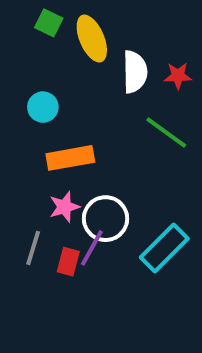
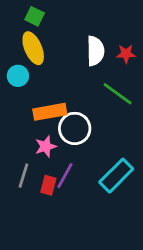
yellow ellipse: (92, 39) -> (33, 48), moved
cyan circle: (43, 107) -> (18, 76), moved
white circle: (106, 219) -> (75, 128), moved

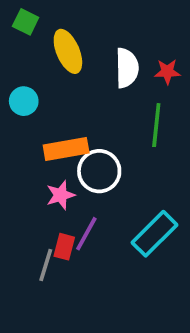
green square: (35, 16) -> (26, 22), moved
yellow ellipse: (33, 48) -> (68, 51), moved
green line: (118, 94) -> (156, 125), turned 60
gray line: (23, 176) -> (46, 265), moved

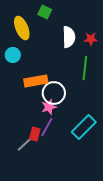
green square: (26, 22) -> (45, 12), moved
yellow ellipse: (68, 51) -> (22, 28), moved
pink star: (61, 195) -> (49, 107), moved
gray line: (46, 265) -> (25, 144), turned 30

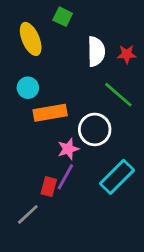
cyan circle: (13, 55) -> (28, 88), moved
green line: (85, 68) -> (118, 95), turned -55
white circle: (54, 93) -> (95, 129), moved
gray line: (25, 144) -> (28, 214), moved

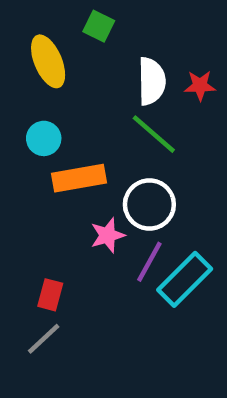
green line: (118, 95) -> (154, 134), moved
purple line: (65, 177) -> (149, 262), moved
red rectangle: (49, 187) -> (50, 295), moved

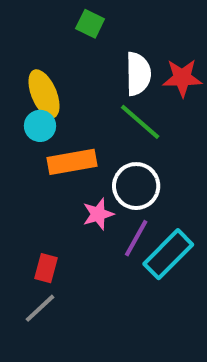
yellow ellipse: (48, 61) -> (44, 94), moved
red star: (200, 86) -> (182, 78), size x1.4

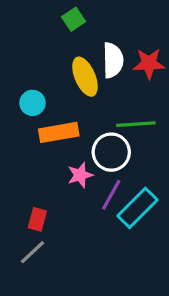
green square: (90, 24) -> (74, 19), turned 30
yellow ellipse: (44, 94) -> (85, 77), moved
green line: (140, 122) -> (136, 124), moved, turned -45

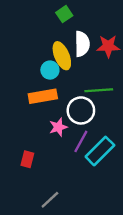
green square: (74, 19) -> (64, 14), moved
cyan circle: (32, 103) -> (50, 70), moved
gray line: (32, 252) -> (50, 200), moved

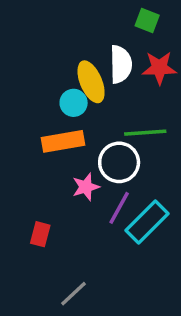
green square: (64, 14) -> (147, 21), moved, turned -35

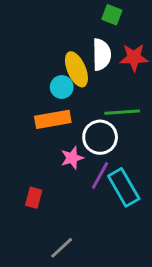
green square: (147, 21) -> (112, 15), moved
cyan rectangle: (147, 222) -> (124, 187), turned -75

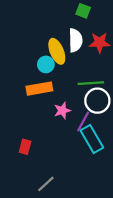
white circle: (100, 137) -> (97, 101), moved
pink star: (72, 158) -> (62, 111), moved
purple line: (100, 176) -> (83, 121), moved

